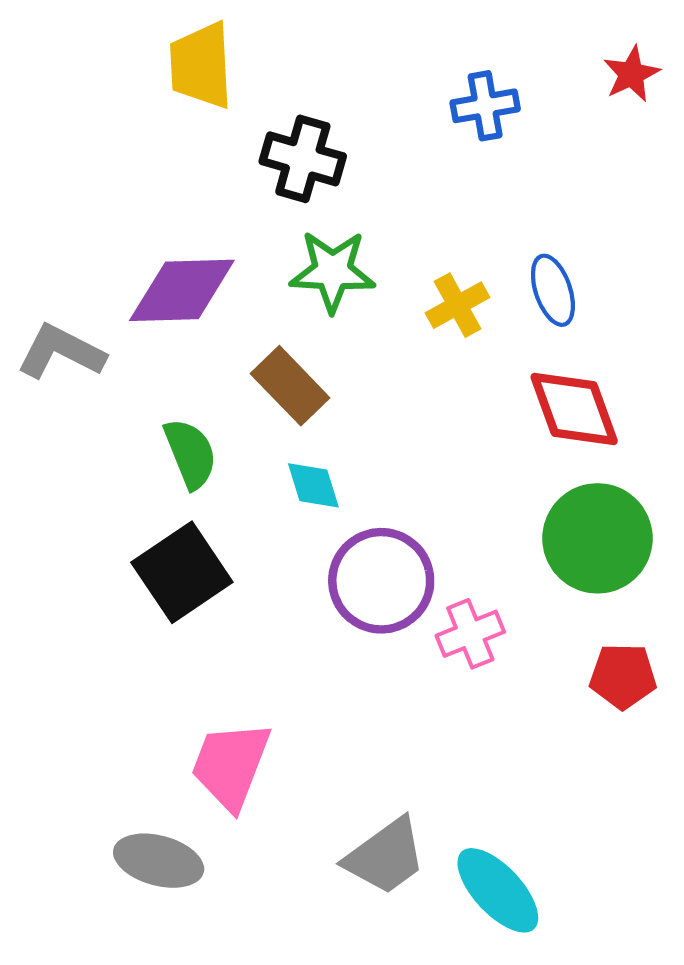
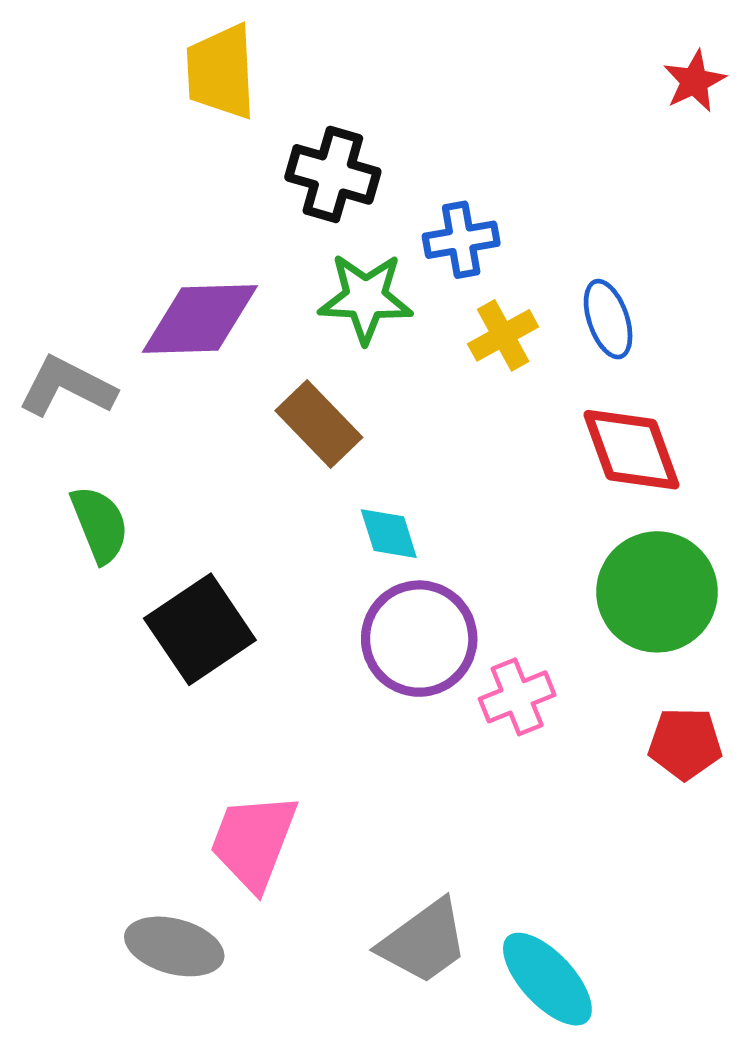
blue cross: (485, 106) -> (461, 240), moved
green semicircle: (190, 454) -> (100, 524), moved
cyan diamond: (313, 485) -> (389, 534), moved

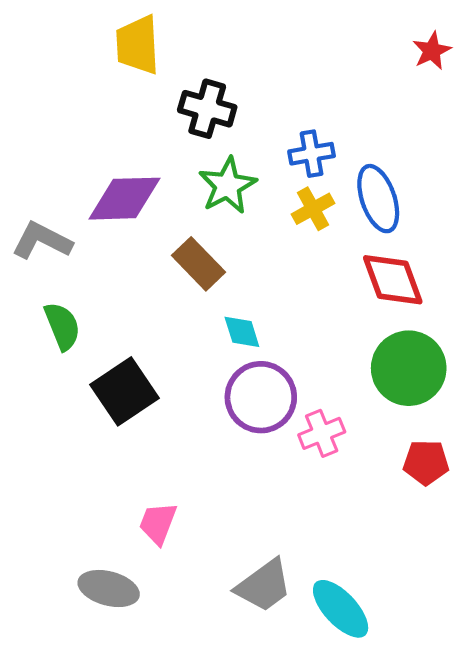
blue cross: (461, 240) -> (312, 154), moved
green star: (366, 298) -> (227, 186), turned -30
blue ellipse: (608, 319) -> (378, 199), size x1.4
pink trapezoid: (254, 841) -> (158, 523), size x0.7

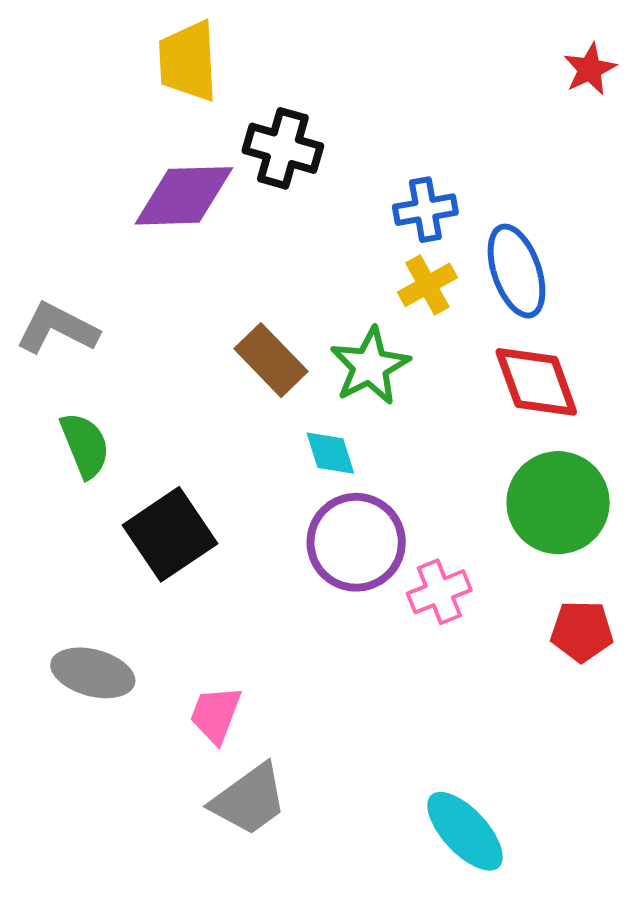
green star: (227, 186) -> (370, 366), moved
purple diamond: (125, 199) -> (184, 196), moved
gray trapezoid: (264, 586) -> (249, 800), moved
gray ellipse: (109, 589) -> (93, 673), moved

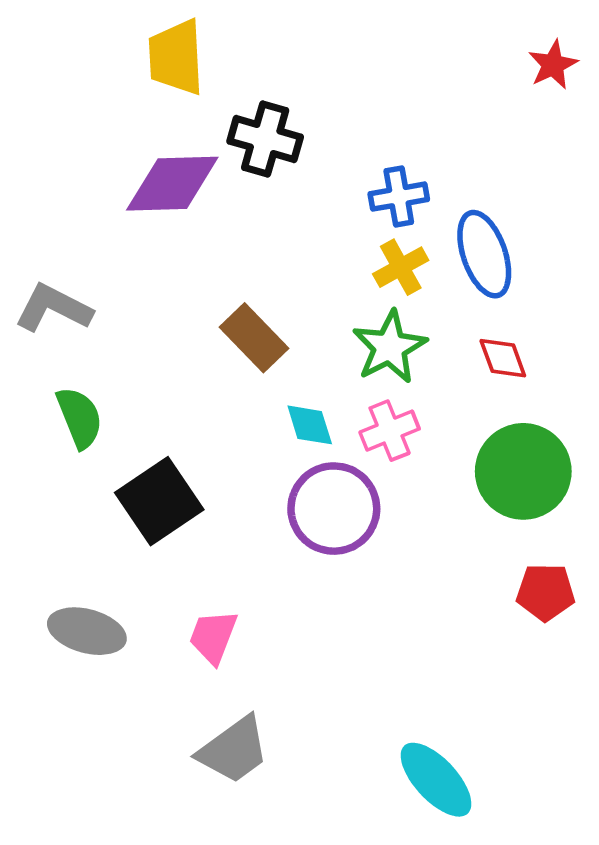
green star: (370, 366) -> (390, 347), moved
red diamond: (536, 382) -> (503, 358), size x0.6
pink cross: (439, 592) -> (390, 431), moved
pink trapezoid: (216, 714) -> (213, 637), moved

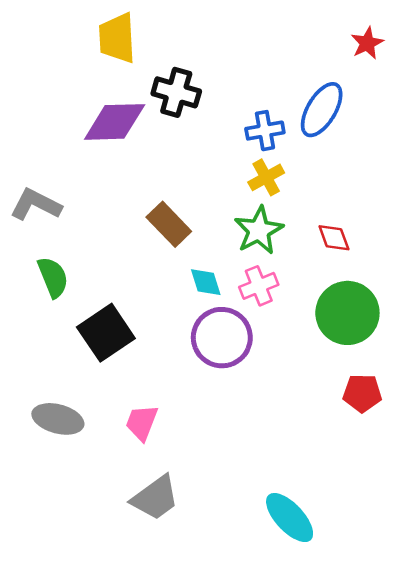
blue ellipse: (484, 254) -> (322, 110), moved, turned 50

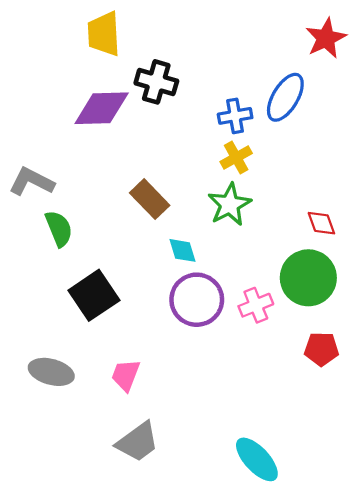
red star: (367, 43) -> (326, 38), size x1.4
red diamond: (334, 238) -> (321, 223), moved
green semicircle: (53, 277) -> (59, 229), moved
pink cross: (259, 286) -> (256, 305), moved

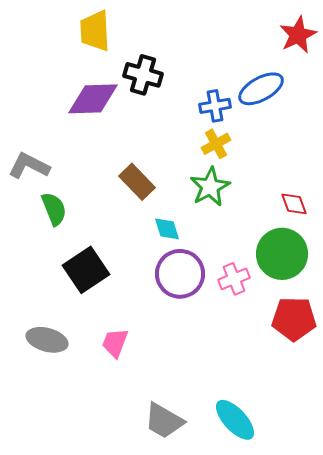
blue ellipse: (285, 97) -> (261, 89), turned 30
red pentagon: (321, 349) -> (294, 319), size x1.4
gray trapezoid: (138, 442) -> (164, 421), moved, turned 66

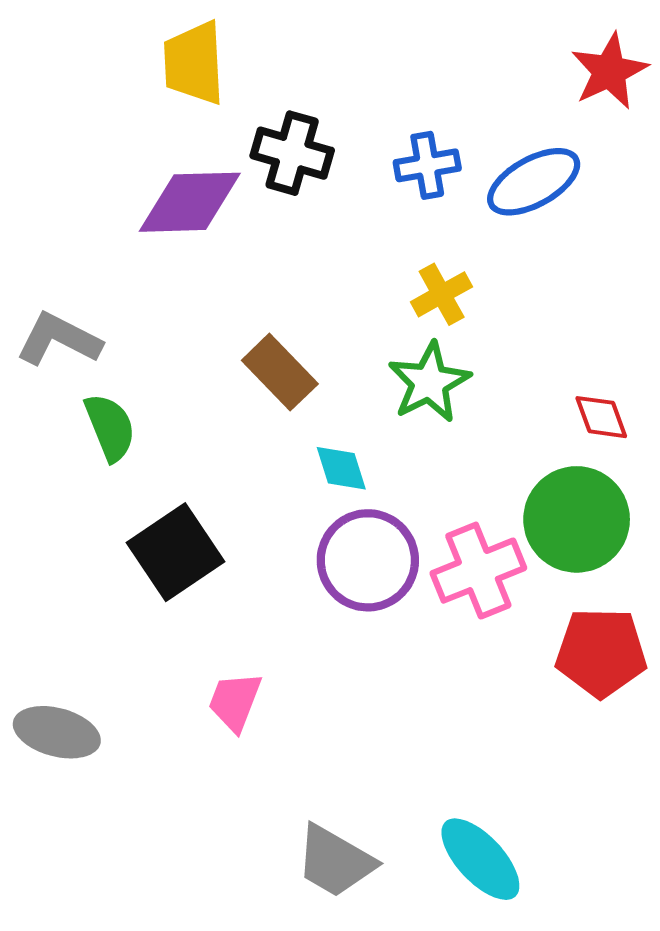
blue cross: (215, 106) -> (427, 165), moved
pink cross: (234, 279) -> (478, 571), size x1.4
gray ellipse: (47, 340) -> (57, 732), moved

